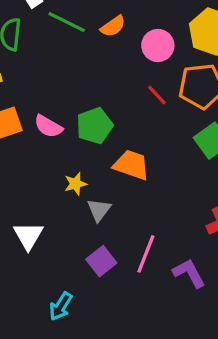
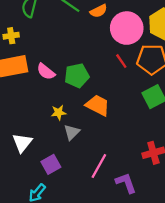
pink circle: (158, 46) -> (127, 28), size x1.5
purple square: (101, 261) -> (51, 164), moved

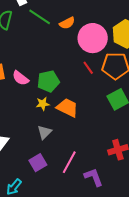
yellow star: (59, 113) -> (43, 104), moved
purple square: (51, 164) -> (38, 163), moved

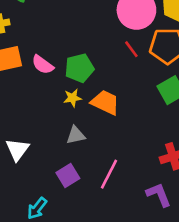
gray triangle: (44, 132) -> (76, 135), turned 35
purple L-shape: (94, 177) -> (159, 195), moved

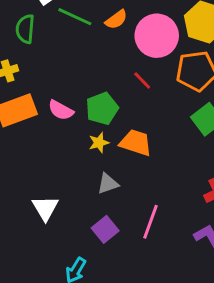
red line: (131, 49) -> (142, 80), moved

